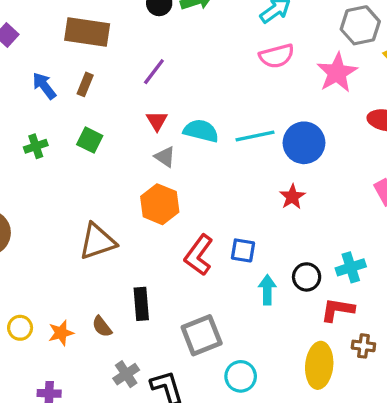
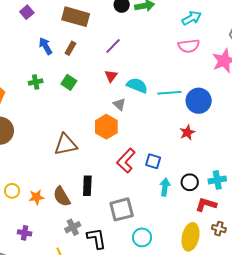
gray triangle: (165, 157) -> (119, 104), moved
brown semicircle: (102, 327) -> (62, 196), size x1.5

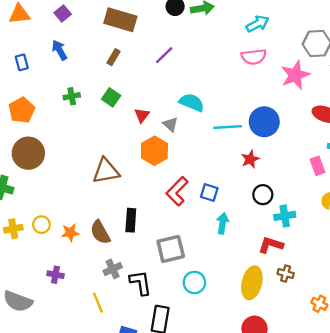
blue arrow: (45, 46) -> (59, 50), moved
red triangle: (111, 76) -> (142, 115), moved
cyan line: (169, 93) -> (228, 127), moved
black circle: (190, 182) -> (263, 195), moved

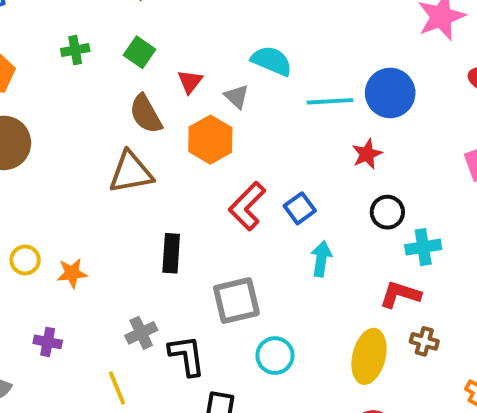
blue square: (209, 193) -> (300, 208), turned 36
brown semicircle: (100, 232) -> (146, 114), moved

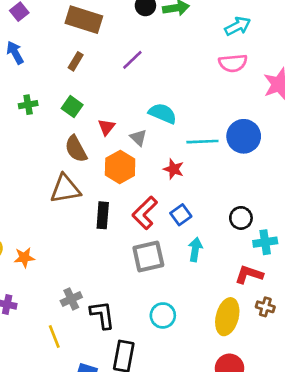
red star: (367, 154) -> (174, 169), moved, turned -30
black rectangle: (171, 253) -> (103, 215), moved
gray square: (236, 301) -> (148, 257), moved

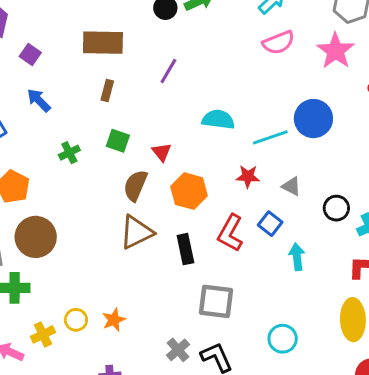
gray triangle: (138, 138) -> (291, 186), moved
brown semicircle: (76, 149) -> (135, 185), turned 68
gray square: (148, 257) -> (216, 301), moved, turned 36

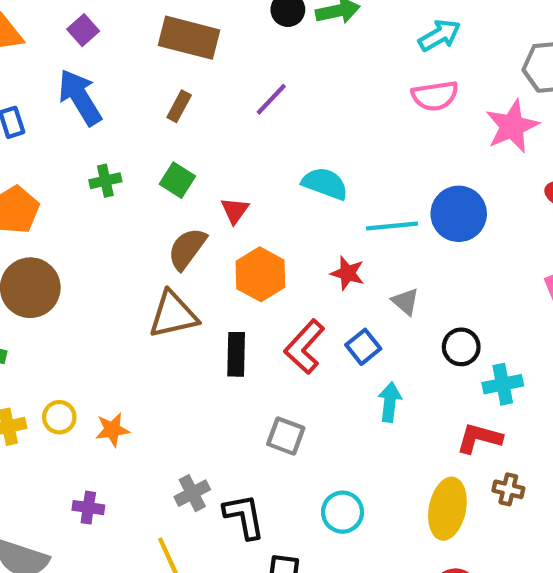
blue arrow: (39, 100) -> (80, 97), size x1.5
gray square: (216, 301) -> (286, 436), moved, size x0.7

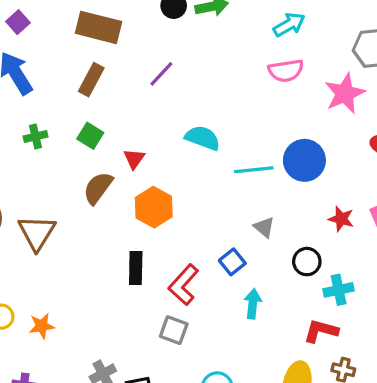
brown rectangle: (179, 106) -> (91, 80), size x1.4
red star: (348, 273) -> (341, 219), moved
brown triangle: (173, 315) -> (37, 233), moved, turned -45
red L-shape: (304, 347) -> (184, 285), moved

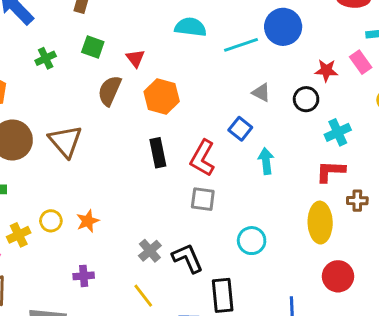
black circle: (307, 262) -> (306, 99), moved

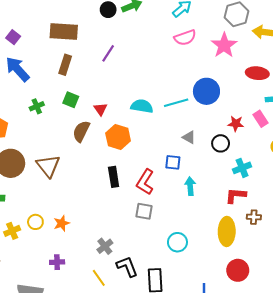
cyan semicircle: (191, 27) -> (142, 106), moved
blue square: (240, 129) -> (173, 162), turned -35
black L-shape: (187, 258) -> (127, 267), moved

